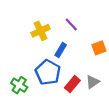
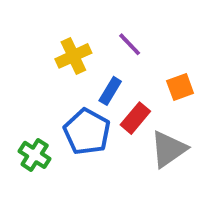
gray triangle: (93, 82) -> (168, 149), size x1.5
red rectangle: (72, 84) -> (135, 118), moved

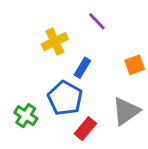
purple line: (130, 44) -> (97, 21), moved
red rectangle: (135, 118) -> (85, 129), moved

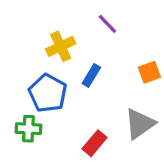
blue pentagon: (65, 98) -> (48, 93), moved
green cross: (26, 116) -> (28, 129), turned -30

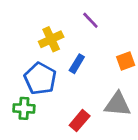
gray triangle: (140, 124) -> (118, 104), turned 40

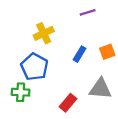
purple line: (90, 20) -> (88, 12), moved, turned -63
blue rectangle: (77, 64) -> (80, 54), moved

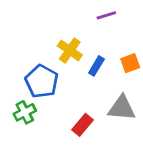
yellow cross: (44, 33) -> (70, 50), moved, turned -30
green cross: (21, 92) -> (25, 112), turned -30

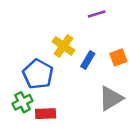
gray triangle: (122, 108) -> (111, 98), turned -36
red rectangle: (82, 125) -> (46, 114), moved, turned 48

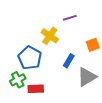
purple line: (97, 14) -> (70, 18), moved
blue rectangle: (88, 60) -> (69, 61), moved

